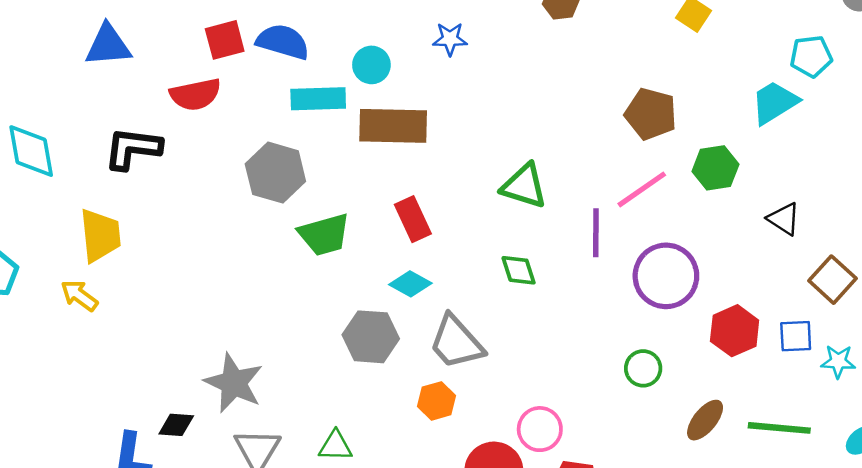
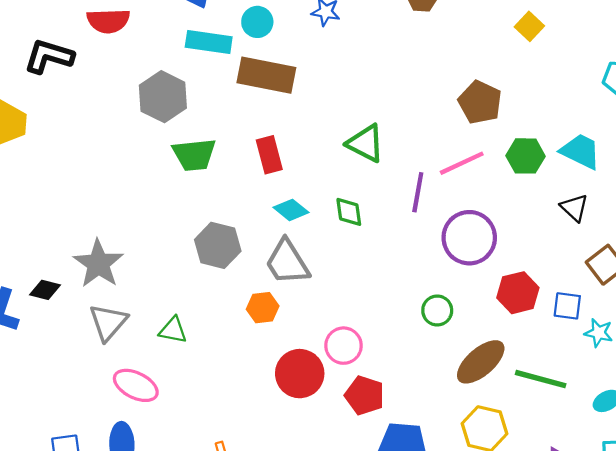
cyan trapezoid: (775, 103) -> (581, 151), moved, turned 48
cyan diamond: (410, 284) -> (291, 210), moved
brown ellipse: (705, 420) -> (481, 362), size x1.4

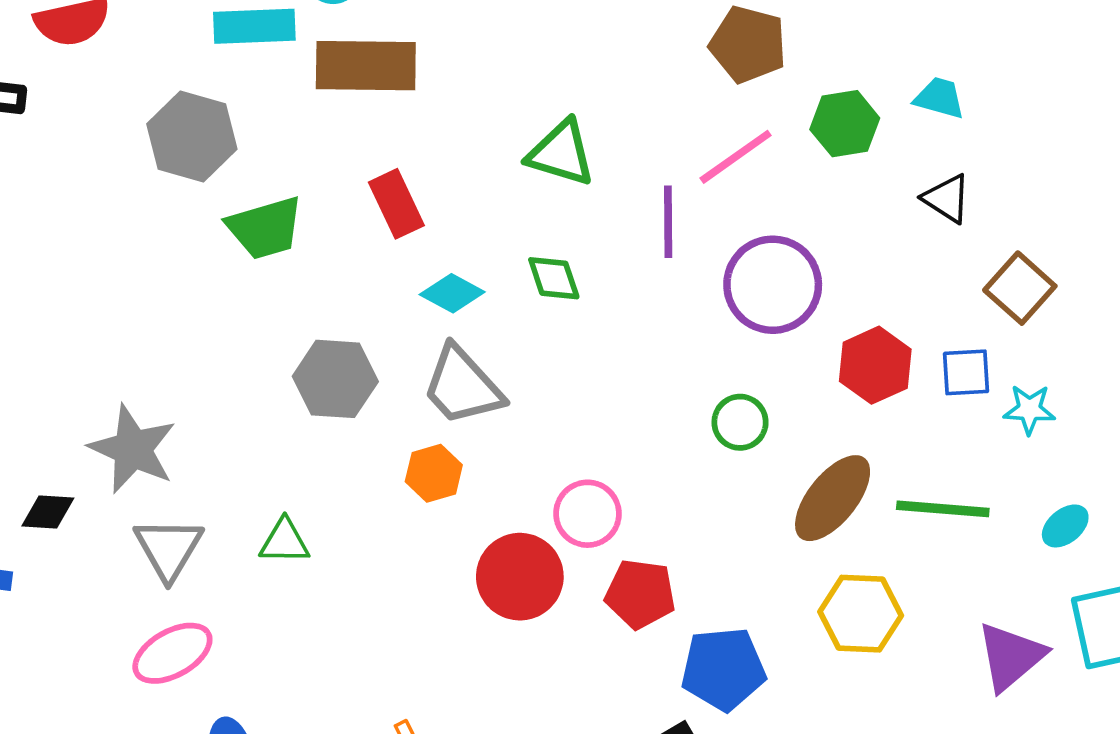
cyan trapezoid: (581, 151) -> (940, 98), size x0.7
pink ellipse: (136, 385) -> (172, 653), moved, turned -45

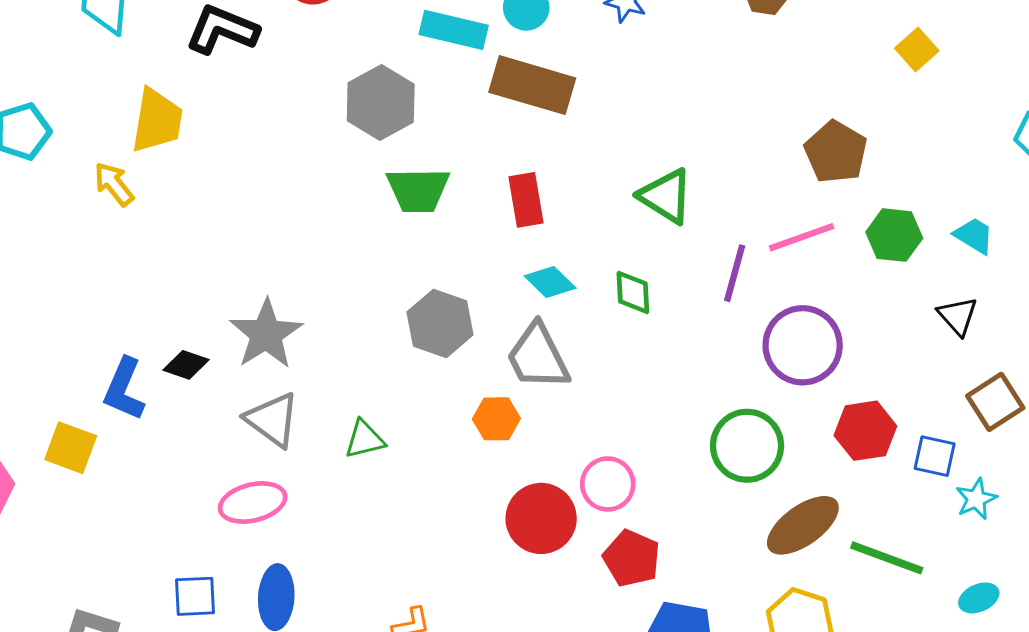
cyan star: (1029, 409) -> (976, 499), turned 30
green circle: (740, 422) -> (747, 446), size x1.6
green triangle: (284, 541) -> (365, 439), turned -30
gray triangle: (169, 548) -> (272, 420), turned -40

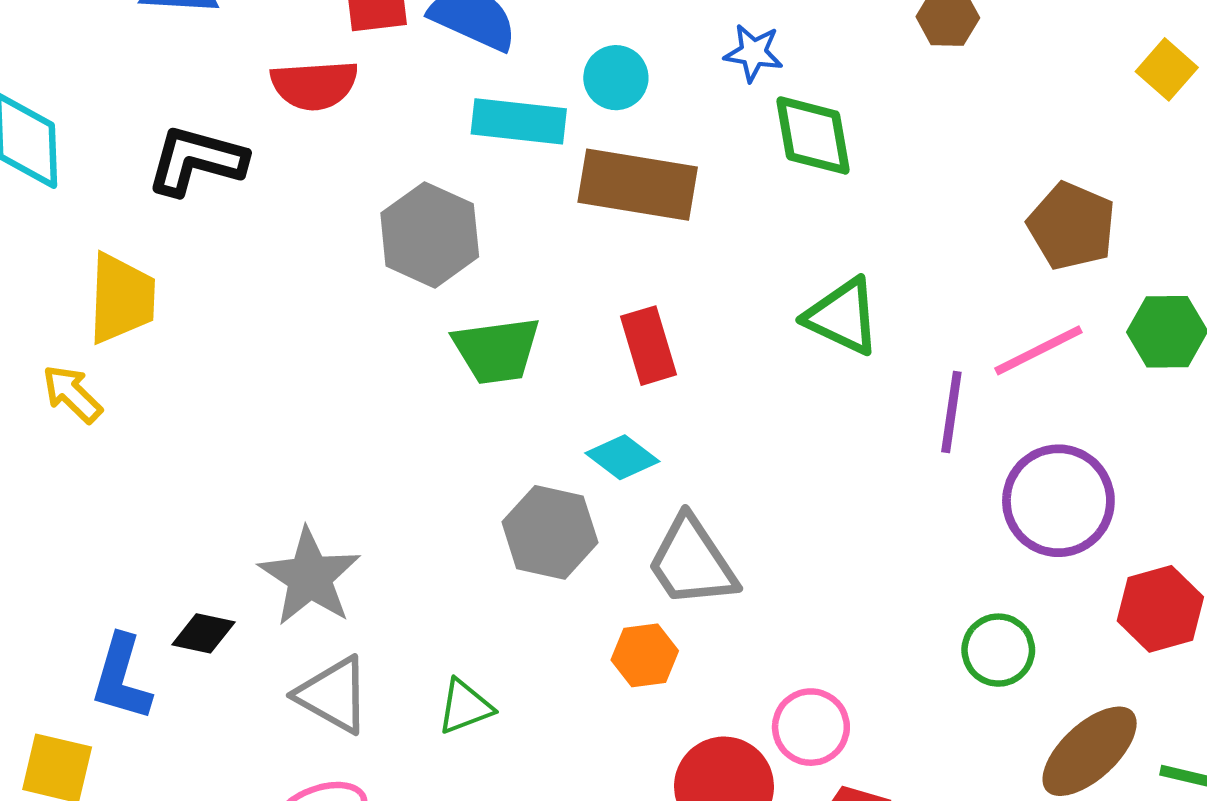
cyan diamond: (550, 282) -> (622, 457), moved
green diamond: (633, 292) -> (813, 135), moved, size x1.4
green circle: (747, 446) -> (998, 650), size x0.7

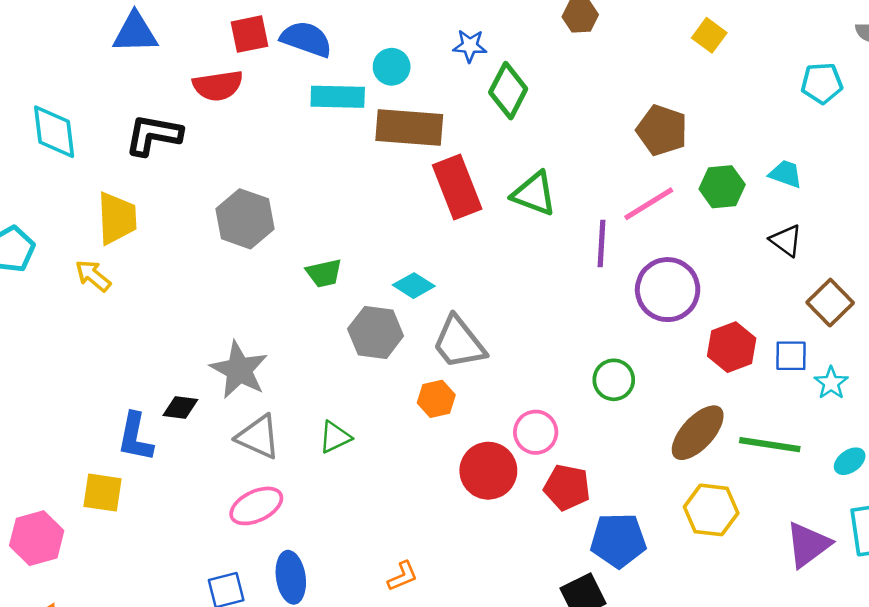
green diamond: (813, 135) -> (508, 91), turned 42
gray hexagon: (430, 235) -> (245, 219), moved
red rectangle: (648, 346) -> (457, 187), moved, size x1.4
green trapezoid: (497, 350) -> (324, 273), moved, size x0.7
green circle: (998, 650) -> (614, 380), moved

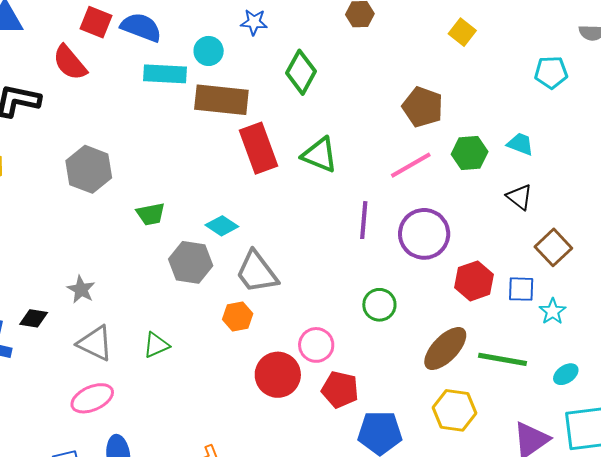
red square: (250, 34) -> (96, 22), turned 32
blue star: (470, 46) -> (254, 22), moved
red semicircle: (218, 86) -> (70, 63), turned 57
purple line: (602, 243) -> (364, 220), moved
gray star: (239, 370) -> (81, 289), size x0.6

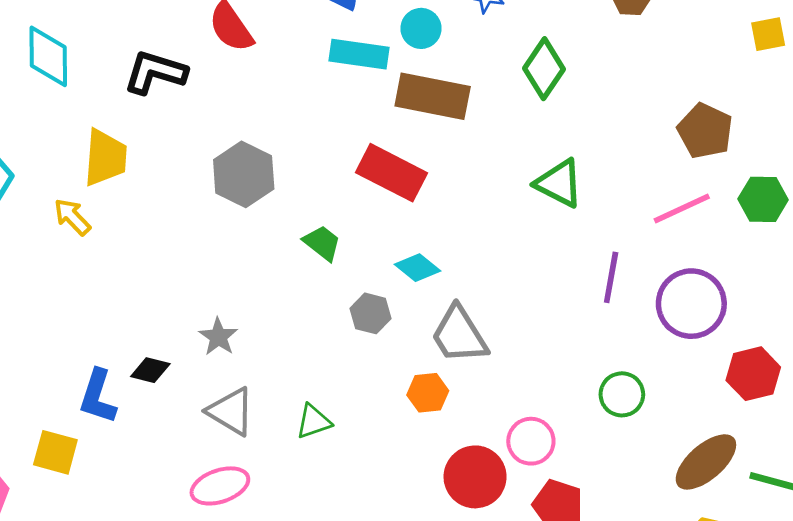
yellow square: (462, 32) -> (768, 34), turned 36
red rectangle: (258, 148) -> (392, 173), moved, turned -48
green trapezoid: (151, 214) -> (322, 243), turned -136
gray hexagon: (191, 262) -> (370, 313), size x0.7

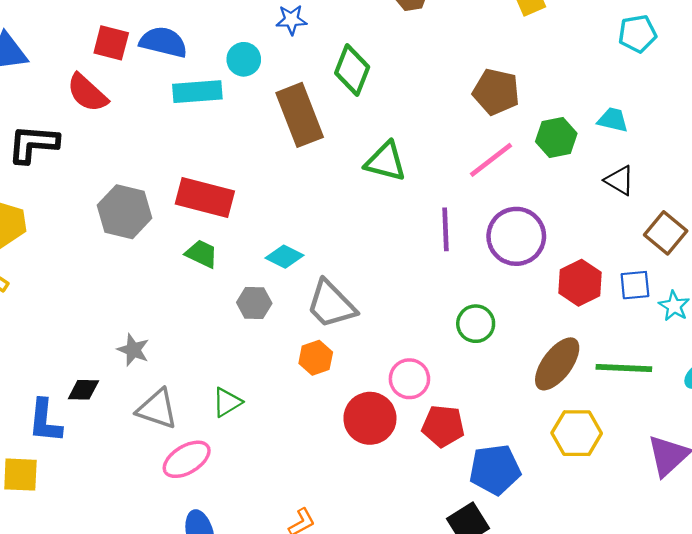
brown rectangle: (433, 96) -> (300, 115), moved, turned 70
red rectangle: (392, 173) -> (205, 197), moved
pink ellipse: (220, 486) -> (187, 459), moved

